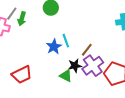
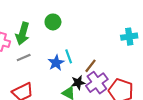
gray line: (12, 14) -> (24, 57), moved, turned 32
green arrow: (22, 19) -> (23, 33), size x1.5

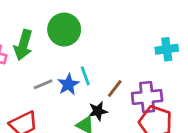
green circle: (53, 22) -> (64, 30), size x1.5
gray line: (24, 57) -> (43, 84), moved
purple cross: (97, 83) -> (147, 97), moved, turned 30

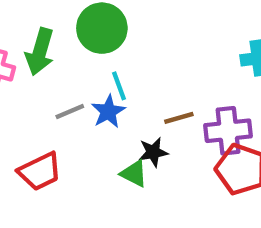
cyan line: (85, 76) -> (119, 86), moved
brown line: (115, 89) -> (179, 118), turned 36

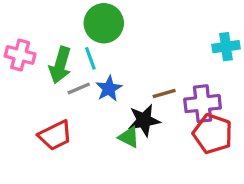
green arrow: (40, 52) -> (60, 65), moved
cyan line: (119, 86) -> (90, 58), moved
black star: (153, 152) -> (144, 120), size x1.4

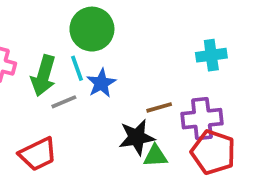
cyan cross: (226, 47) -> (211, 55), moved
blue star: (109, 89) -> (101, 83), moved
green triangle: (129, 137) -> (155, 156), moved, turned -30

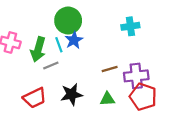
cyan cross: (211, 55) -> (130, 26), moved
blue star: (101, 83) -> (74, 40), moved
black star: (137, 137) -> (72, 94), moved

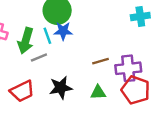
cyan cross: (130, 26) -> (140, 16), moved
blue star: (74, 40) -> (63, 31), turned 30

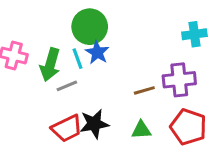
blue star: (63, 31) -> (97, 52), turned 30
purple cross: (128, 68) -> (179, 80), moved
red trapezoid: (22, 91) -> (67, 128), moved

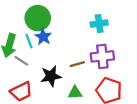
cyan cross: (194, 34) -> (99, 24), moved
gray line: (67, 86) -> (21, 61), turned 56
black star: (94, 124) -> (51, 76), moved

